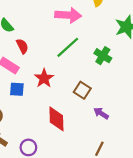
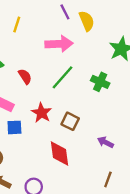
red semicircle: (22, 46) -> (25, 76), moved
brown square: (82, 90) -> (70, 121), moved

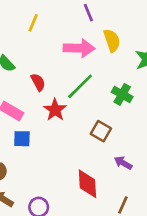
yellow semicircle: (87, 21) -> (112, 40), moved
red star: (41, 113) -> (55, 110), moved
brown square: (70, 121) -> (101, 131), moved
red diamond: (59, 154) -> (87, 184), moved

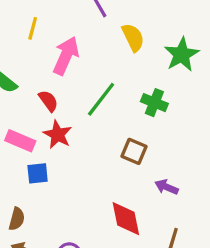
pink arrow: (79, 48) -> (66, 56), moved, turned -60
red star: (55, 110) -> (57, 134), moved

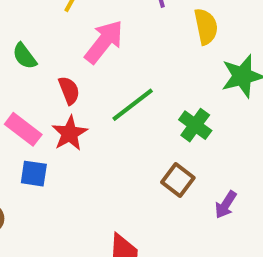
yellow semicircle: (133, 37) -> (206, 27), moved
brown square: (134, 151) -> (178, 180), moved
purple arrow: (167, 187) -> (226, 205), moved, turned -95

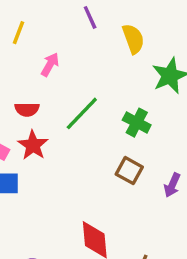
pink arrow: (104, 42) -> (50, 64), size x0.6
red semicircle: (69, 90) -> (27, 109), turned 120

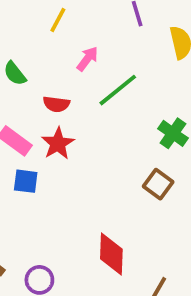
green line: (82, 113) -> (118, 90), moved

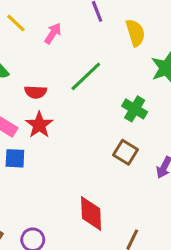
yellow line: (58, 20) -> (16, 23), moved, turned -70
pink arrow: (87, 59) -> (53, 33), moved

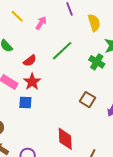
red semicircle: (36, 92) -> (30, 61), turned -40
green cross: (135, 109) -> (97, 62), moved
blue square: (15, 158) -> (25, 103), moved

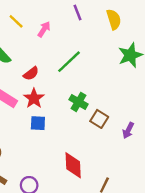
yellow semicircle: (94, 23) -> (114, 19), moved
green cross: (97, 62) -> (79, 102), moved
blue square: (25, 103) -> (38, 123), moved

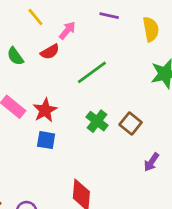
purple line: (77, 13) -> (109, 16), turned -63
red semicircle: (31, 74) -> (50, 52), moved
brown square: (99, 119) -> (131, 124), moved

